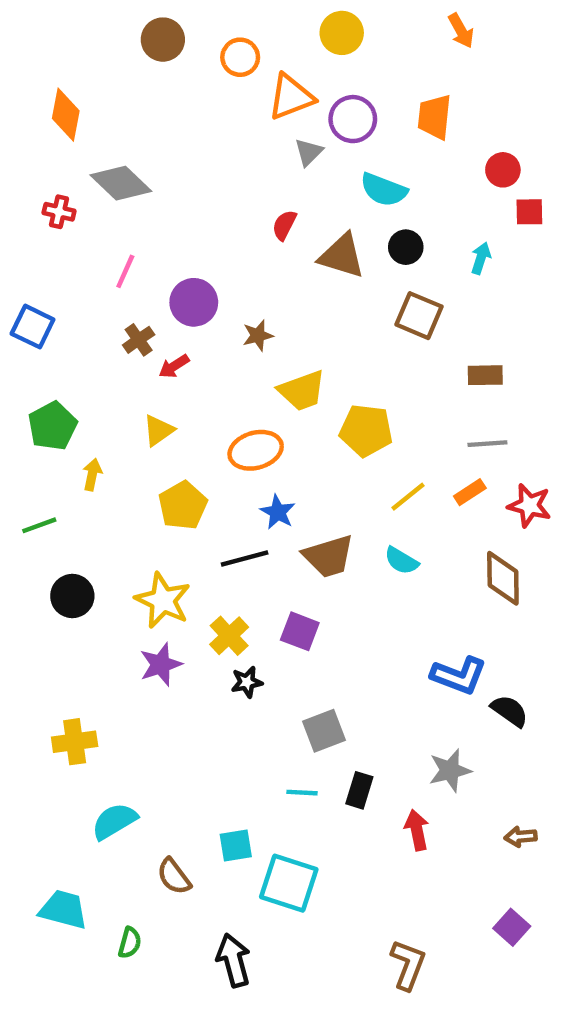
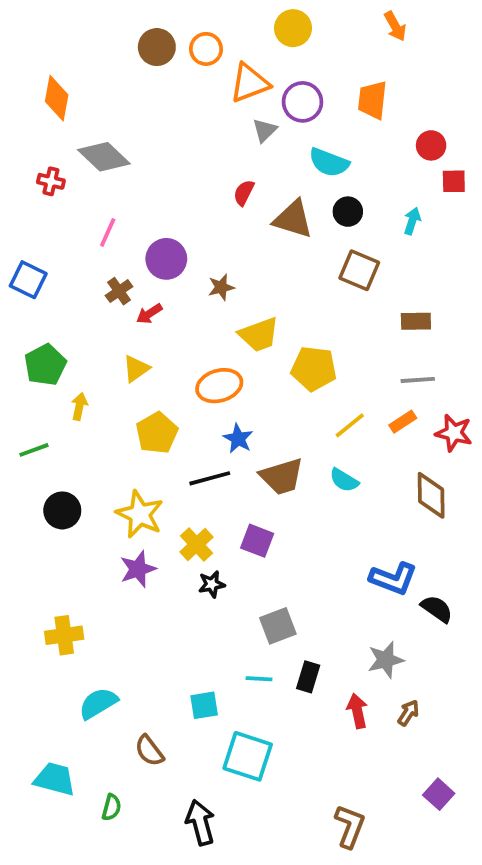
brown circle: (163, 40) -> (157, 47), moved
brown arrow: (521, 837) -> (408, 713), moved, turned 128
cyan square: (236, 846) -> (204, 705), moved

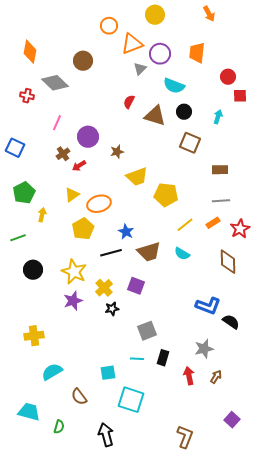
brown circle: (157, 47) -> (83, 61), moved
orange ellipse: (219, 386) -> (99, 204), moved
red star: (454, 433) -> (240, 229), turned 30

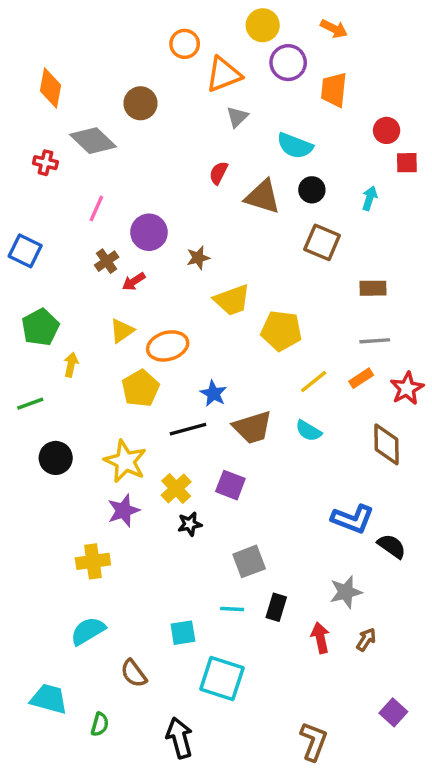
orange arrow: (209, 14) -> (334, 29), moved, turned -35
purple circle: (160, 54) -> (288, 63), moved
yellow cross: (34, 336) -> (93, 561), moved

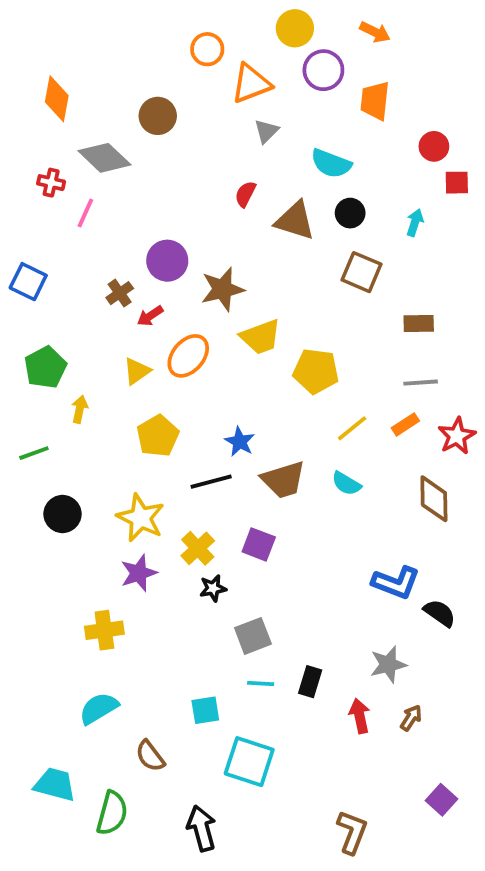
pink line: (96, 208) -> (85, 213), moved
brown star: (198, 258) -> (222, 289), size x1.6
orange ellipse: (168, 346) -> (188, 356), moved, turned -33
gray square: (249, 561) -> (253, 636), moved
green semicircle: (100, 724) -> (112, 813), size x1.6

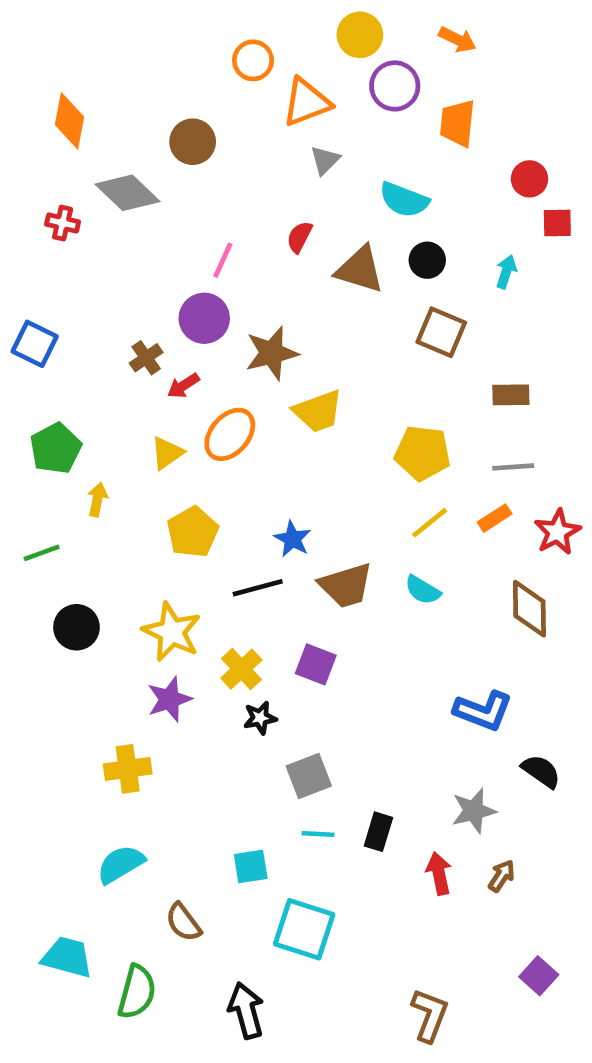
pink line: (85, 213) -> (223, 260), moved
yellow pentagon: (316, 371) -> (423, 453), moved
black semicircle: (440, 613) -> (541, 771), moved

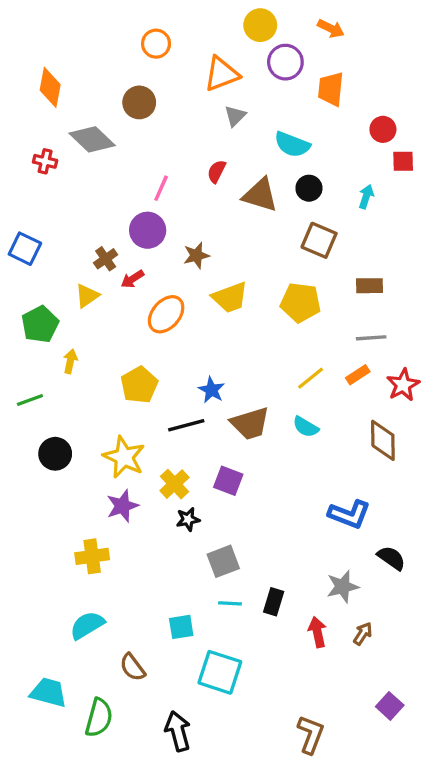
orange circle: (253, 60) -> (156, 44), moved
brown star: (272, 353) -> (196, 255), size x0.7
yellow triangle: (167, 453) -> (87, 296), moved
yellow pentagon: (423, 453) -> (301, 302), moved

